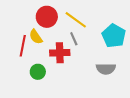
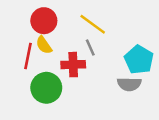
red circle: (47, 17) -> (44, 21), moved
cyan pentagon: (114, 36) -> (139, 60), moved
green circle: (38, 72) -> (46, 88), size x1.6

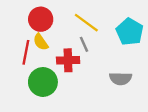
cyan pentagon: (139, 60) -> (130, 32), moved

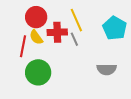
yellow line: (86, 23) -> (76, 20), turned 30
red cross: (68, 60) -> (57, 32), moved

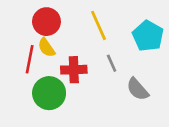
red cross: (57, 32) -> (74, 70), moved
gray line: (74, 39) -> (112, 63), moved
gray semicircle: (107, 69) -> (138, 89), turned 48

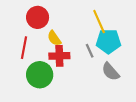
yellow line: (99, 25) -> (99, 22), moved
cyan pentagon: (148, 36) -> (108, 41), moved, turned -30
yellow semicircle: (46, 48) -> (54, 38), moved

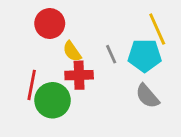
yellow line: (99, 22) -> (157, 29), moved
red line: (24, 48) -> (32, 85), moved
gray line: (90, 51) -> (111, 54), moved

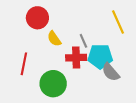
cyan pentagon: (145, 56) -> (100, 56), moved
red cross: (79, 75) -> (76, 58), moved
green circle: (53, 100) -> (53, 84), moved

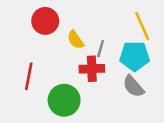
yellow semicircle: (54, 39) -> (75, 40), moved
gray line: (83, 41) -> (101, 49), turned 40
cyan pentagon: (100, 56) -> (135, 56), moved

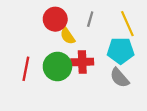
red circle: (45, 21) -> (55, 19), moved
gray line: (101, 49) -> (90, 19), moved
green circle: (64, 100) -> (57, 67), moved

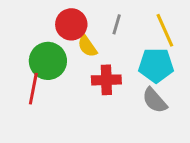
green circle: (57, 67) -> (48, 61), moved

